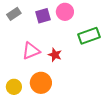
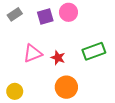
green rectangle: (89, 36) -> (94, 51), moved
orange circle: (41, 83) -> (66, 87), moved

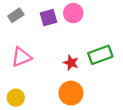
pink triangle: (33, 53) -> (21, 57), moved
red star: (58, 58) -> (71, 63), moved

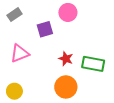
purple square: (48, 18) -> (45, 29), moved
green rectangle: (100, 55) -> (93, 64), moved, turned 30

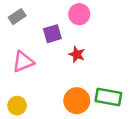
red star: (66, 59) -> (77, 54), moved
green rectangle: (93, 64) -> (108, 97), moved

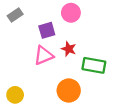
pink triangle: (23, 62) -> (44, 55), moved
green rectangle: (108, 97) -> (94, 65), moved

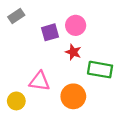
pink circle: (71, 13) -> (76, 25), moved
pink triangle: (44, 55) -> (40, 81), moved, turned 30

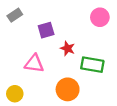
pink circle: (76, 25) -> (100, 17), moved
pink triangle: (40, 81) -> (34, 64), moved

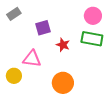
green rectangle: (92, 65) -> (92, 39), moved
yellow circle: (15, 94) -> (14, 76), moved

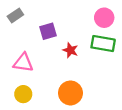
pink triangle: (32, 59) -> (23, 63), moved
yellow circle: (14, 76) -> (23, 94), moved

